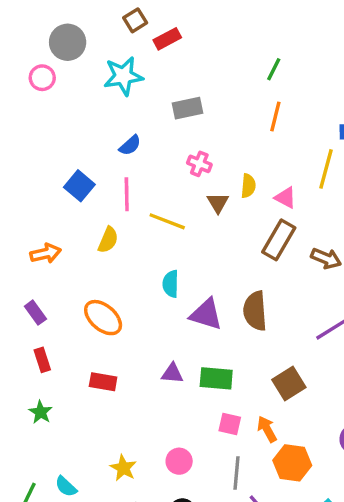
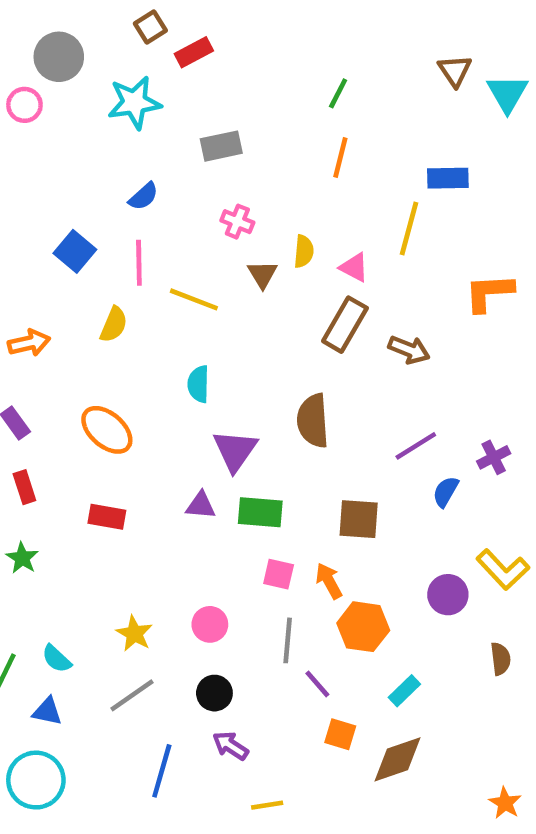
purple triangle: (206, 314) -> (235, 450), moved, turned 48
brown square: (289, 383) -> (359, 519), turned 36

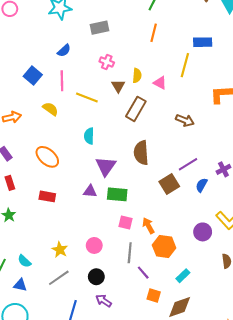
yellow semicircle: (114, 325) -> (50, 109), turned -77
brown rectangle: (345, 325) -> (136, 109), moved
brown square: (359, 519) -> (169, 184), moved, turned -36

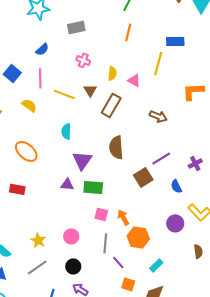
brown triangle: (118, 86) -> (90, 90), moved
blue semicircle: (202, 185) -> (176, 186), moved, turned -56
red rectangle: (47, 196) -> (17, 189), moved

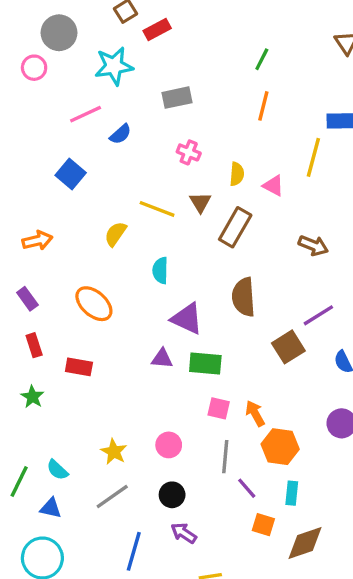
pink line: (40, 78) -> (86, 114), moved, turned 66
yellow semicircle: (29, 105) -> (116, 234), moved, turned -91
purple triangle: (82, 160) -> (187, 319), turned -40
cyan rectangle: (156, 265) -> (292, 493), moved, turned -40

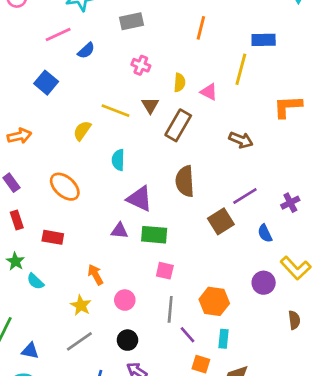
orange arrow: (255, 413) -> (95, 275), moved
cyan semicircle: (57, 470) -> (35, 281), moved

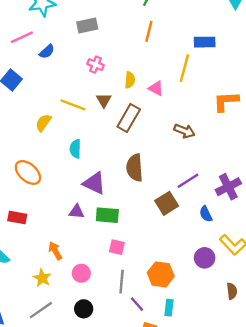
purple cross: (290, 203) -> (228, 187), size x1.5

